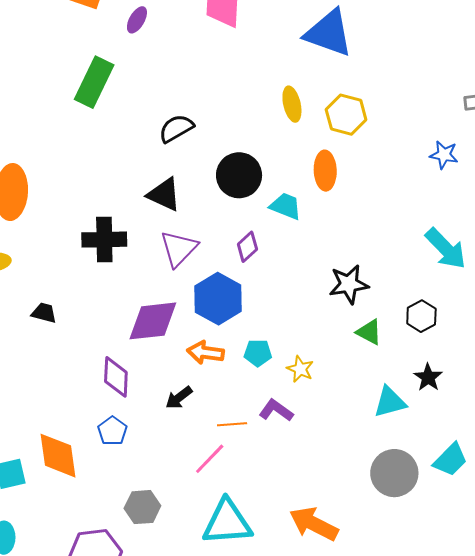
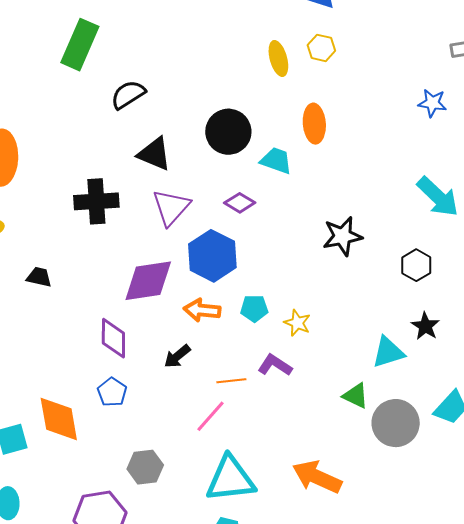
yellow hexagon: (346, 115) -> (321, 48), moved, size x0.7
black semicircle: (176, 128) -> (128, 95), moved
purple diamond: (247, 247) -> (240, 203), turned 76
green triangle: (369, 332) -> (356, 396), moved

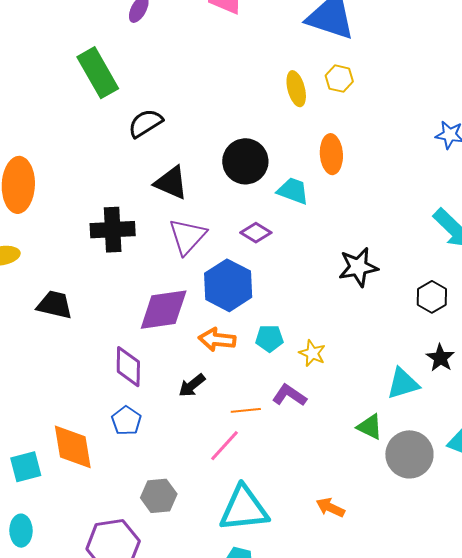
green rectangle: (80, 45) -> (98, 73), turned -54
black trapezoid: (39, 277) -> (55, 305), size x1.4
orange arrow: (317, 477) -> (330, 508), size x0.6

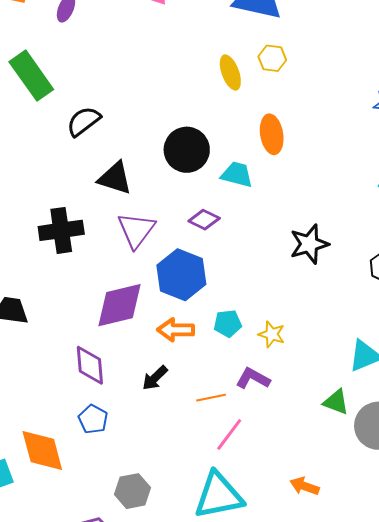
pink line: (225, 446) -> (229, 435), moved

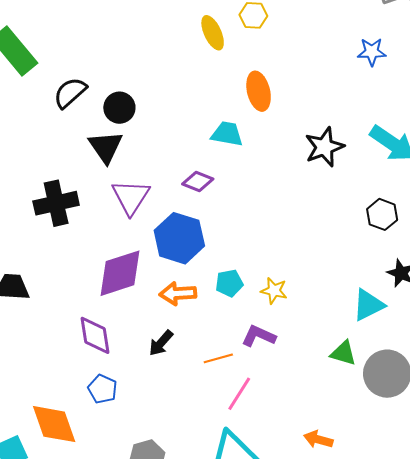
black circle: (187, 150) -> (119, 108), moved, size x0.7
black triangle: (115, 178) -> (106, 147), turned 42
black star: (309, 244) -> (324, 147), moved

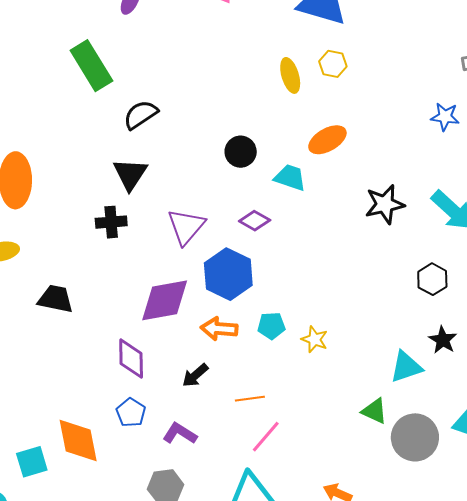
orange ellipse: (259, 91) -> (327, 140), turned 66
black circle: (119, 108) -> (241, 152), moved
black triangle: (106, 147) -> (130, 174), moved
black cross: (56, 203) -> (111, 222), size x0.7
purple L-shape: (259, 336) -> (180, 434), moved

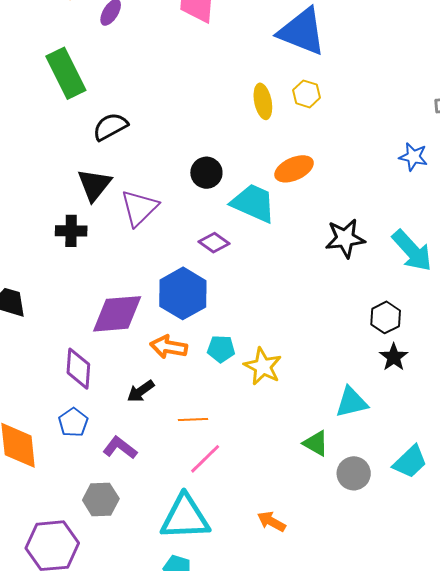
cyan trapezoid: (290, 178) -> (253, 203), size x1.4
purple triangle: (186, 227) -> (139, 208), moved
yellow star: (315, 339) -> (263, 366), size x1.4
black star: (443, 340) -> (394, 357), moved
gray circle: (415, 437) -> (354, 473), size x0.7

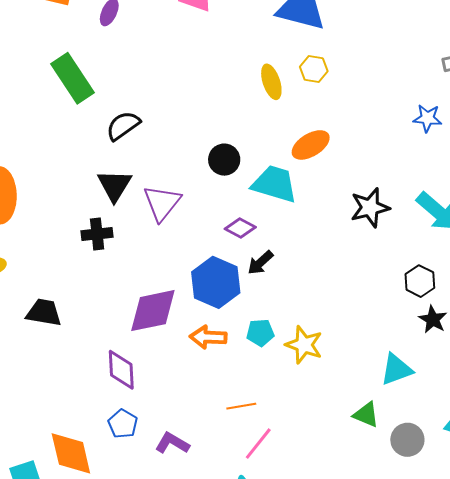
black arrow: (141, 391) -> (260, 263), moved

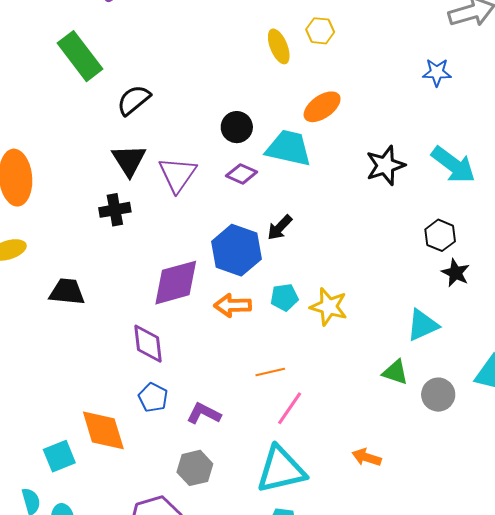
purple diamond: (240, 228) -> (242, 174), moved

